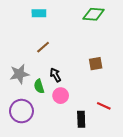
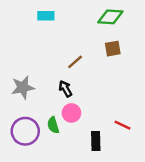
brown line: (43, 47) -> (75, 62), moved
brown square: (96, 64) -> (113, 49), moved
green semicircle: (39, 86) -> (53, 125), moved

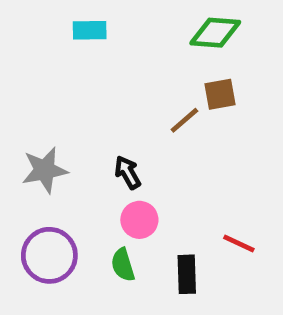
brown line: (75, 62) -> (184, 120), moved
green semicircle: (53, 125) -> (123, 265), moved

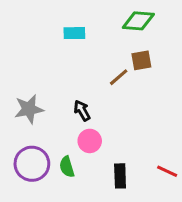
cyan rectangle: (90, 30) -> (74, 33), moved
red line: (239, 244) -> (167, 171), moved
green semicircle: (123, 265) -> (67, 167), moved

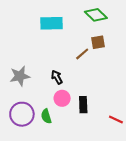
green diamond: (138, 21) -> (96, 15), turned 40
cyan rectangle: (74, 33) -> (51, 23), size x1.5
black rectangle: (120, 176) -> (83, 105), moved

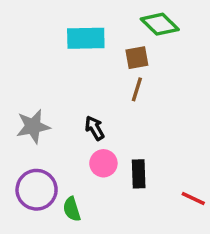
brown square: (98, 42) -> (137, 58), moved
brown line: (82, 54) -> (137, 89), turned -32
green semicircle: (46, 116) -> (72, 209), moved

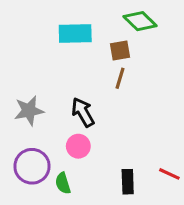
black arrow: (95, 128) -> (83, 112), size x1.4
pink circle: (103, 163) -> (78, 146), moved
black rectangle: (139, 174) -> (128, 182), moved

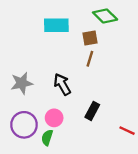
pink circle: (78, 146) -> (54, 118), moved
black rectangle: (128, 182) -> (92, 111), moved, turned 30
green semicircle: (63, 183) -> (47, 138), turned 35

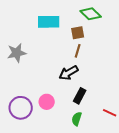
gray star: (22, 83) -> (17, 53), moved
black arrow: (62, 84) -> (69, 73), moved, turned -90
green semicircle: (47, 138) -> (77, 119), moved

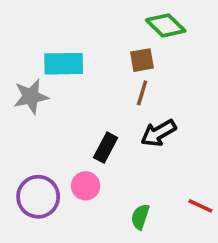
cyan rectangle: (49, 22) -> (64, 64), moved
black arrow: (69, 73) -> (158, 133), moved
black rectangle: (80, 96) -> (106, 148), moved

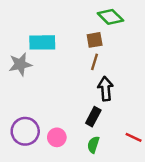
black arrow: (158, 133) -> (106, 89), turned 115
black rectangle: (106, 148) -> (93, 117), moved
pink circle: (86, 186) -> (57, 137), moved

